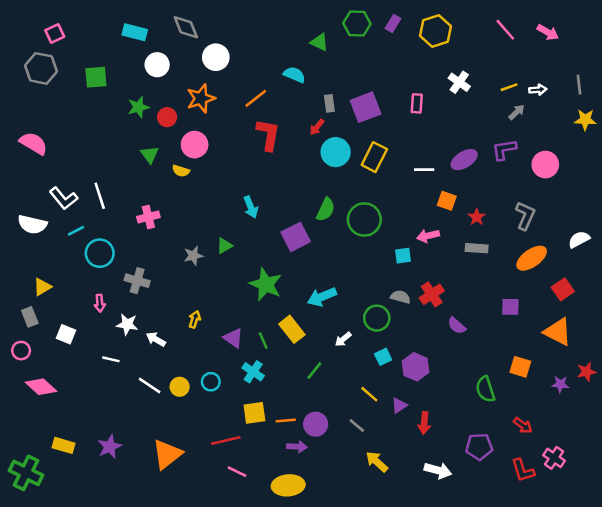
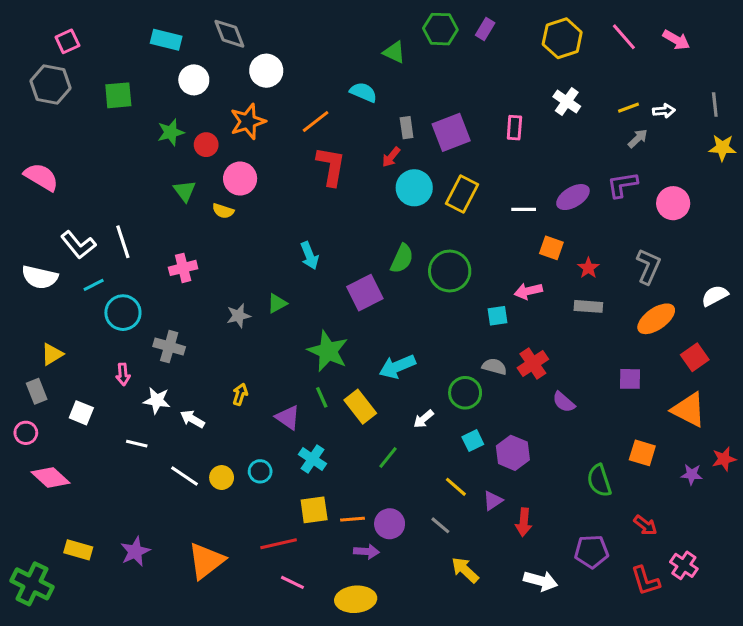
yellow hexagon: (435, 31) -> (562, 38), moved
green line: (263, 341) -> (322, 397), moved

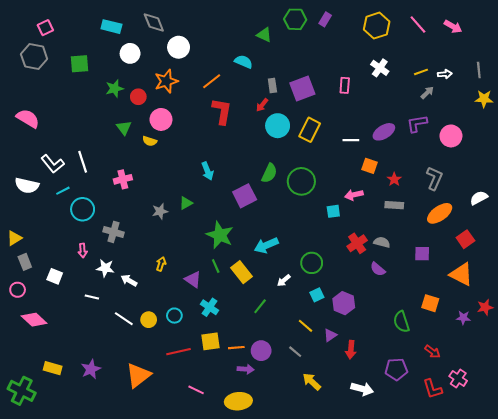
yellow triangle: (52, 354) -> (14, 238), moved
gray semicircle: (494, 367) -> (382, 242), moved
red line: (279, 544) -> (179, 352), moved

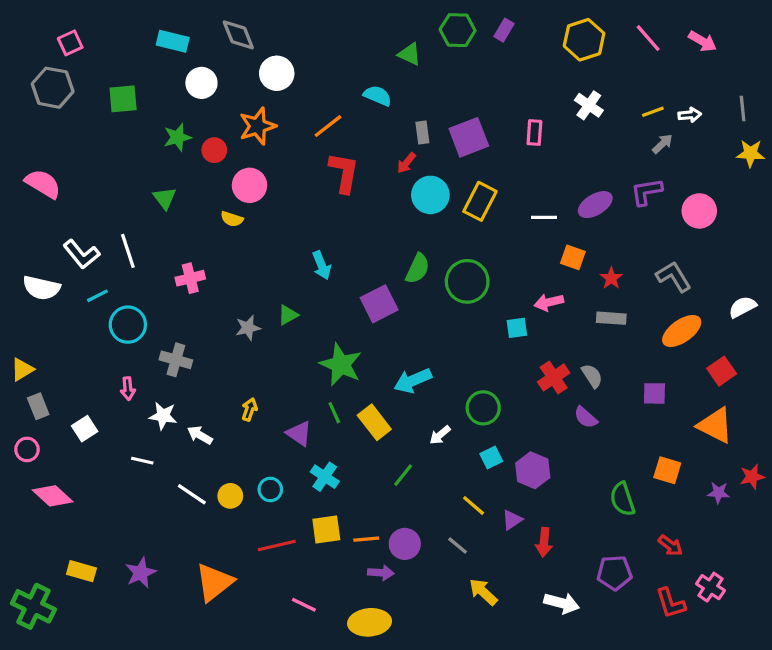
green triangle: (124, 128) -> (165, 198), moved
gray L-shape: (434, 178) -> (674, 277), turned -55
gray semicircle: (382, 242) -> (592, 376), turned 42
white square: (55, 276) -> (85, 429), turned 35

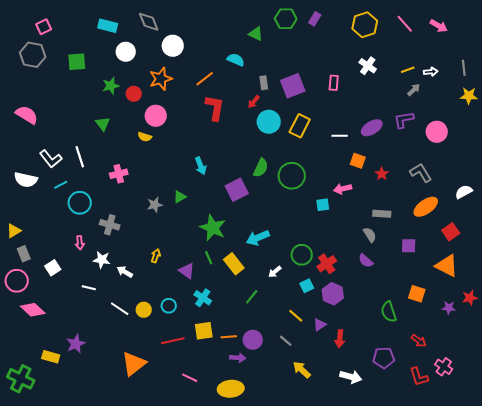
gray rectangle: (611, 318) -> (382, 214), moved
red cross: (554, 377) -> (327, 264), moved
pink circle: (27, 449) -> (17, 281), size x1.5
purple star: (141, 573) -> (76, 344), moved

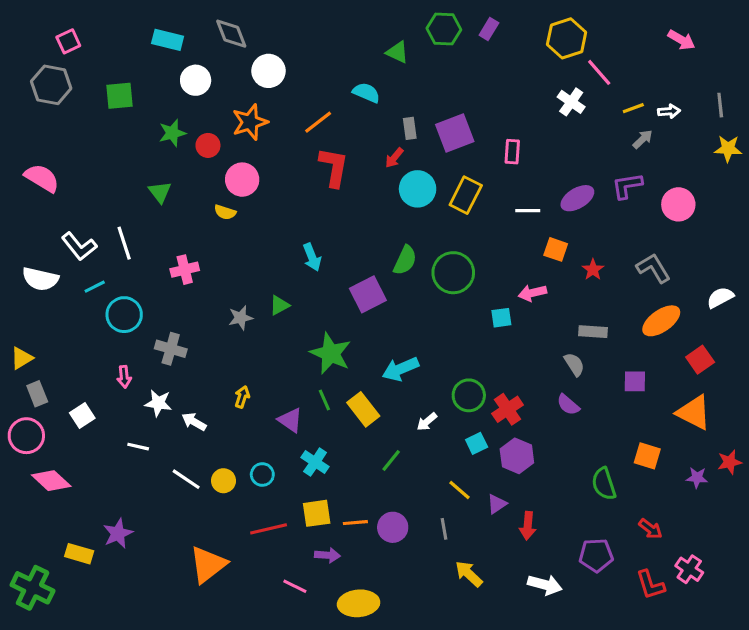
pink line: (405, 24) -> (599, 72), moved
pink rectangle: (334, 83) -> (512, 152), moved
gray line: (286, 341) -> (444, 529), turned 40
purple arrow: (238, 358) -> (327, 555), moved

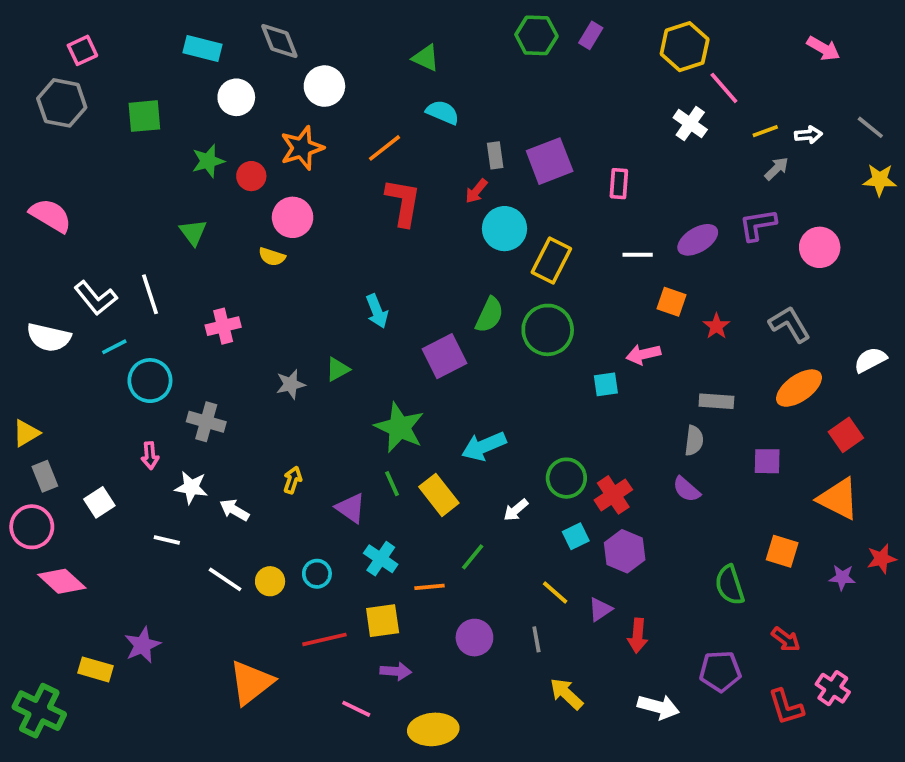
green triangle: (397, 52) -> (426, 58), moved
gray line: (720, 105) -> (870, 127), turned -45
yellow rectangle: (466, 195) -> (551, 260), moved
gray semicircle: (574, 364) -> (694, 441), turned 40
orange line: (355, 523) -> (429, 587), moved

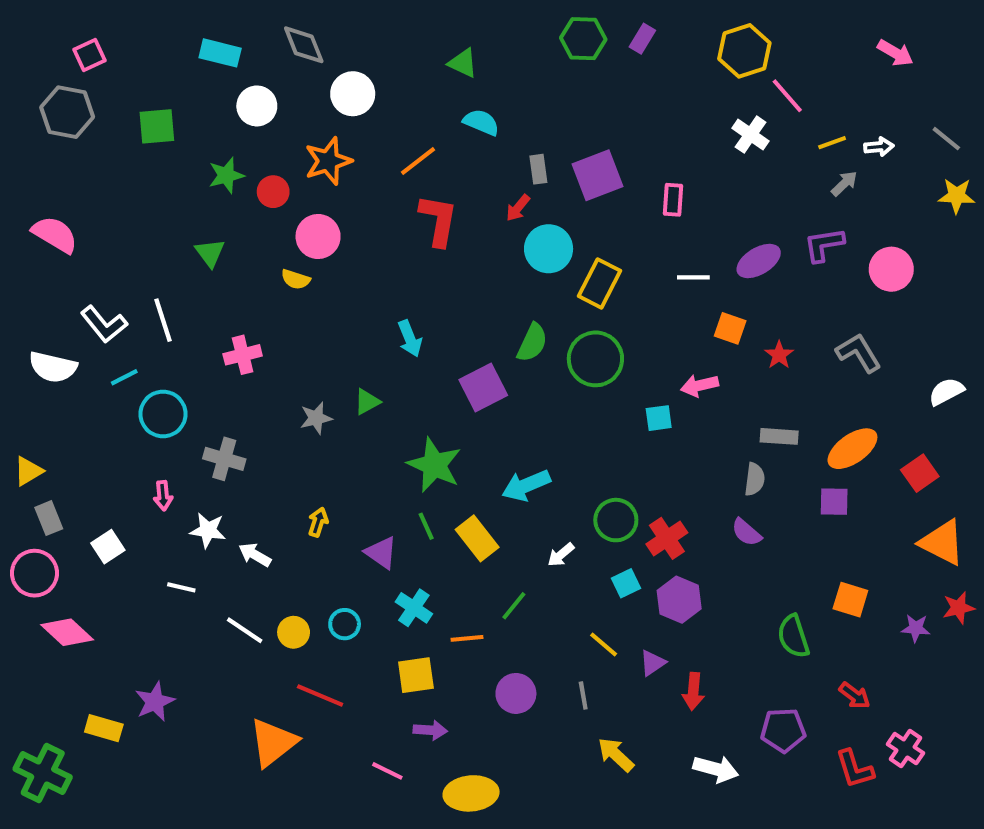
orange ellipse: (799, 388) -> (852, 449), moved
orange triangle: (838, 499) -> (942, 543), moved
red line: (324, 639) -> (320, 695), moved, turned 36

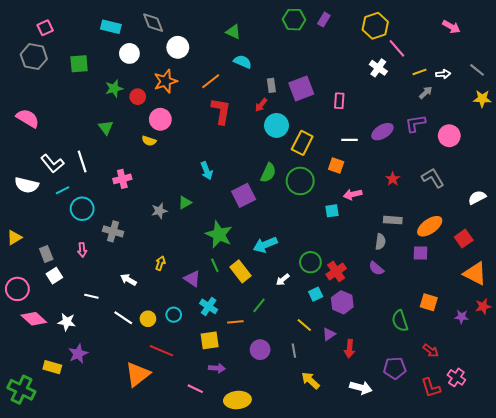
orange square: (730, 328) -> (336, 166), moved
gray rectangle: (49, 518) -> (46, 254), moved
white star: (208, 530) -> (67, 322), moved

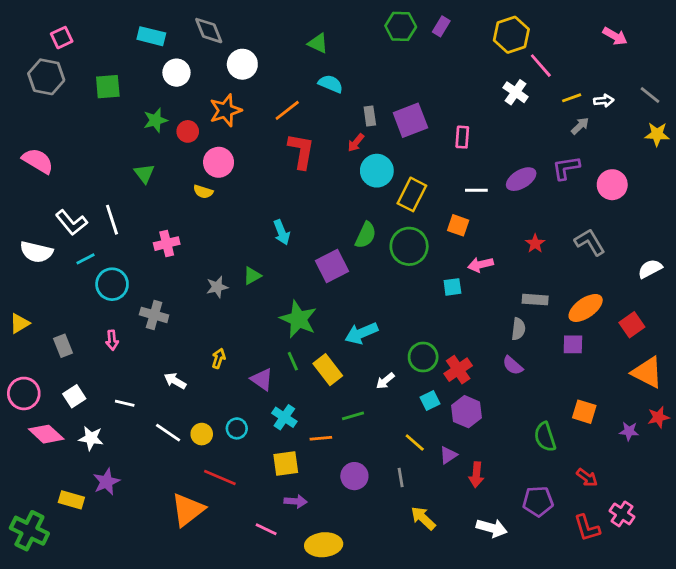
white square: (54, 276) -> (74, 396), moved
green line: (259, 305) -> (353, 416), turned 35

